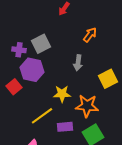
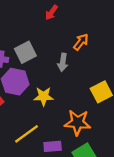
gray arrow: (78, 63) -> (63, 62), moved
yellow star: (62, 94) -> (44, 96), moved

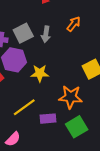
gray arrow: (63, 62) -> (46, 34), moved

